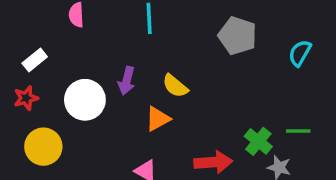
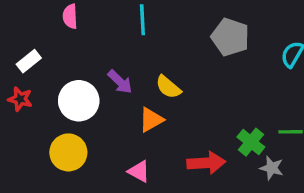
purple arrow: (127, 81) -> (120, 82), turned -60
red star: (26, 98) -> (20, 99), turned 30
yellow circle: (43, 147) -> (68, 152), moved

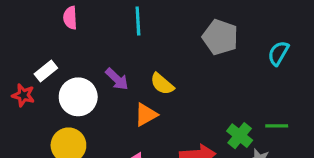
white rectangle: (29, 61) -> (46, 71), moved

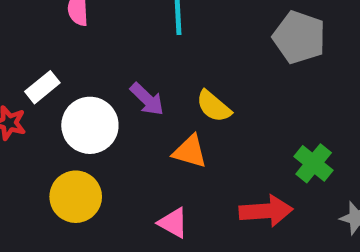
orange triangle: (146, 115) -> (190, 151), turned 45
green cross: (240, 136) -> (314, 163), moved

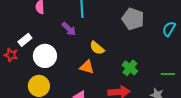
purple arrow: (147, 99) -> (69, 29), moved
green cross: (314, 163) -> (130, 68), moved

